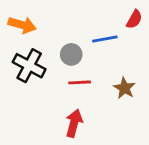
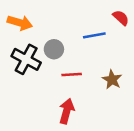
red semicircle: (134, 19) -> (121, 18), turned -78
gray circle: (71, 54) -> (54, 49), moved

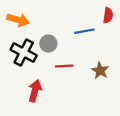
red semicircle: (121, 18) -> (108, 15), turned 56
red arrow: (67, 111) -> (35, 91), moved

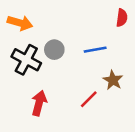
blue line: (84, 31) -> (95, 50), moved
red line: (64, 66) -> (89, 99), moved, turned -42

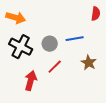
gray circle: (54, 50) -> (50, 44), moved
red line: (89, 99) -> (55, 67), moved

